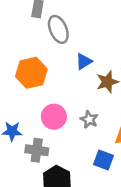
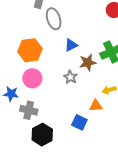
pink circle: (54, 117) -> (32, 78), moved
gray star: (89, 119) -> (70, 77), moved

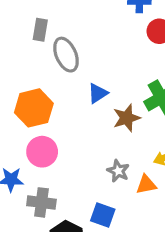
gray star: (70, 77) -> (118, 171), moved
blue square: (79, 122) -> (103, 215), moved

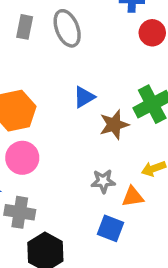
gray ellipse: (66, 55) -> (67, 28), moved
gray star: (118, 171) -> (103, 181), turned -30
blue square: (103, 215) -> (111, 228), moved

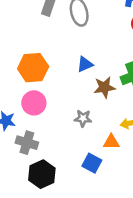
gray star: (103, 181) -> (83, 118), moved

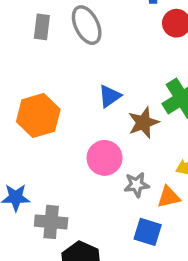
pink circle: (34, 103) -> (105, 158), moved
gray star: (83, 118) -> (137, 185), moved

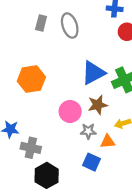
blue triangle: (110, 96) -> (93, 73), moved, size x1.6
brown star: (143, 123) -> (98, 105), moved

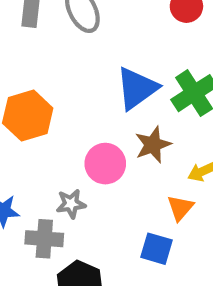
gray star: (88, 131) -> (71, 204), moved
orange triangle: (108, 142) -> (180, 208), turned -35

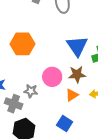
blue triangle: (137, 88) -> (77, 46), turned -45
orange triangle: (180, 208) -> (72, 95), moved

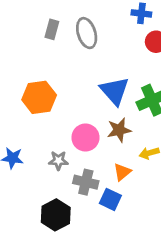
orange triangle: (72, 95) -> (122, 172), moved
gray cross: (14, 104) -> (86, 182), moved

